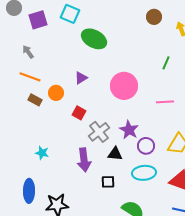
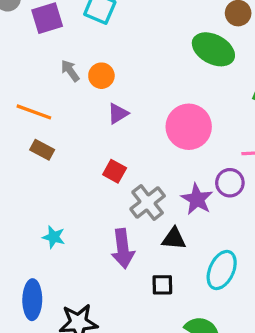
green ellipse: (94, 39) -> (213, 49), moved
gray arrow: (28, 52) -> (70, 71), moved
orange circle: (56, 93) -> (101, 76), moved
purple circle: (146, 146) -> (230, 183), moved
cyan ellipse: (144, 173) -> (222, 270), turned -60

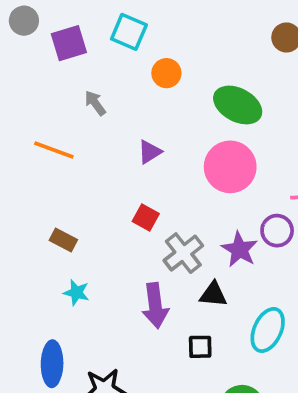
green ellipse: (213, 49) -> (238, 105), moved
orange circle: (101, 76) -> (166, 73), moved
brown rectangle: (42, 150) -> (63, 240), moved

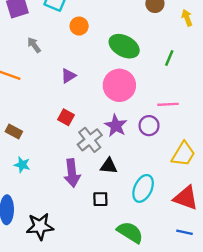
purple star: (240, 249) -> (116, 126), moved

